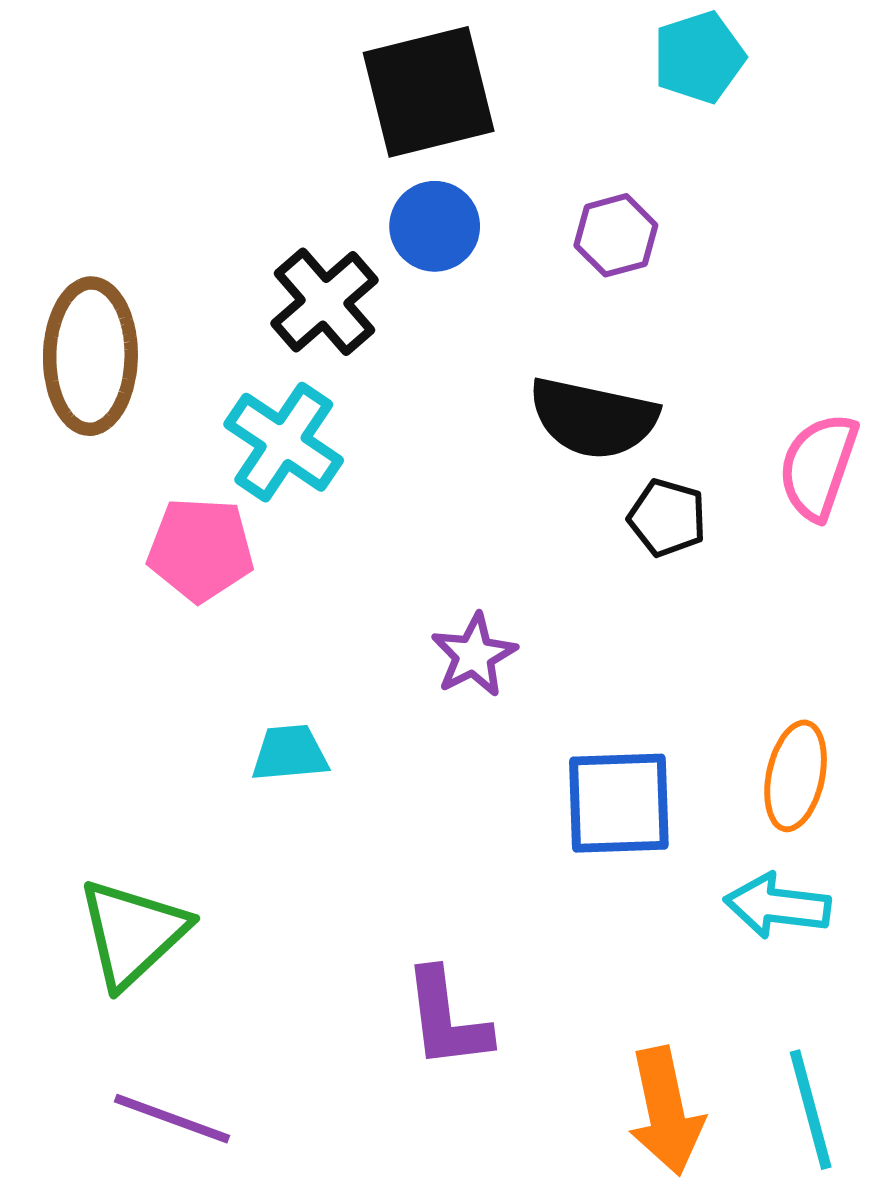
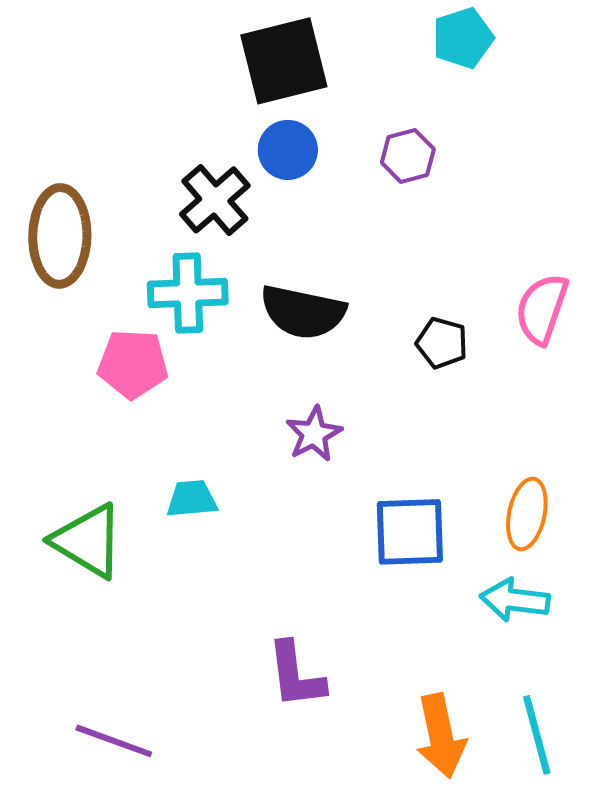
black semicircle: (593, 418) -> (303, 312), moved
cyan cross: (284, 442) -> (188, 293), turned -36
green triangle: (133, 933) -> (88, 541), moved, turned -46

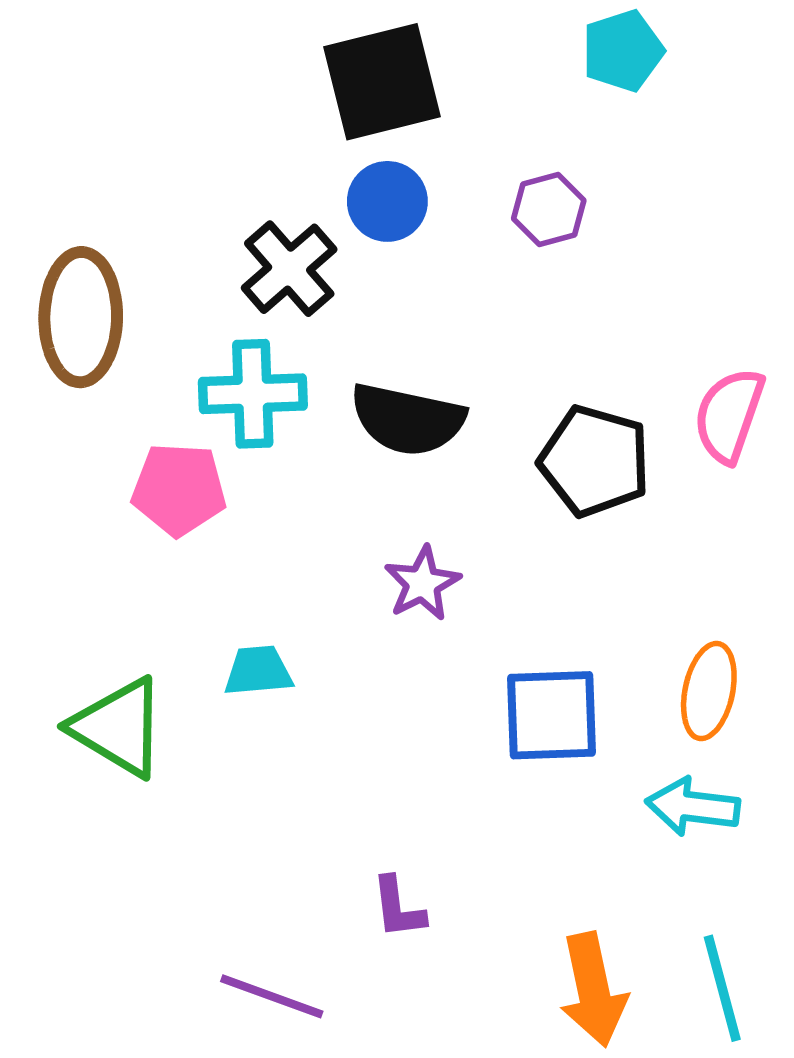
black pentagon: (442, 343) -> (595, 461), size x1.6
purple L-shape: (296, 675) -> (398, 908), size x0.7
purple line: (114, 741) -> (272, 996), moved

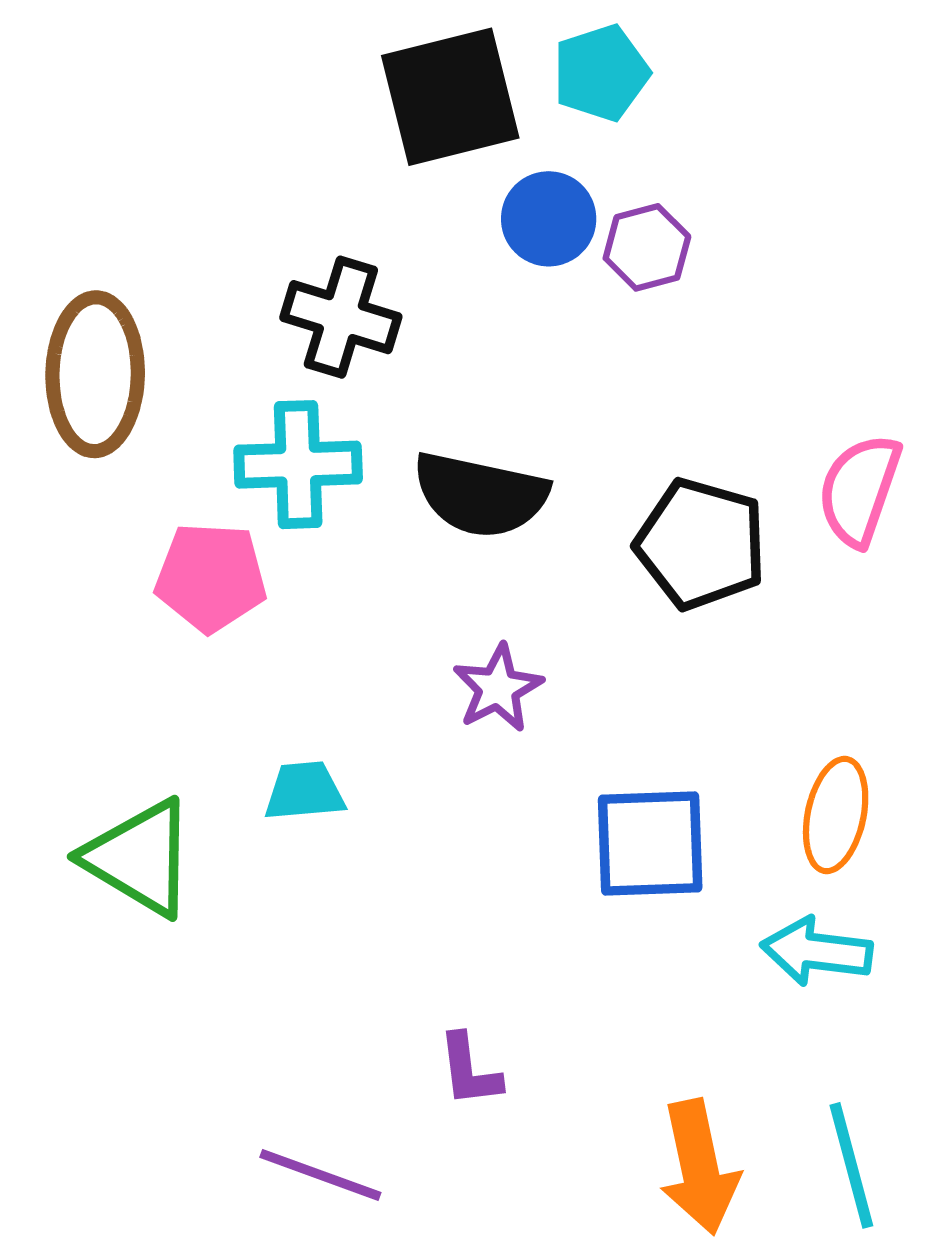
cyan pentagon: (623, 51) -> (601, 73), moved
blue circle: (387, 201) -> (549, 219), moved
black cross: (289, 269) -> (341, 317), turned -32

